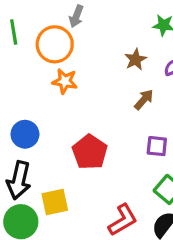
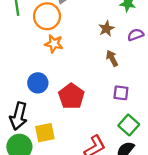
brown arrow: (144, 100) -> (112, 58), turned -70
blue circle: (25, 134) -> (38, 83), moved

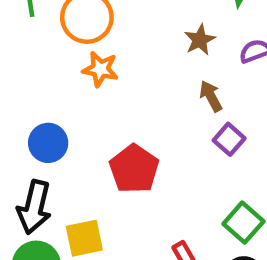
blue circle: (38, 83) -> (48, 143), moved
purple square: (121, 93) -> (229, 139), moved, turned 35

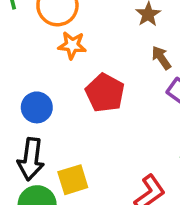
red pentagon: (134, 169) -> (105, 93), moved

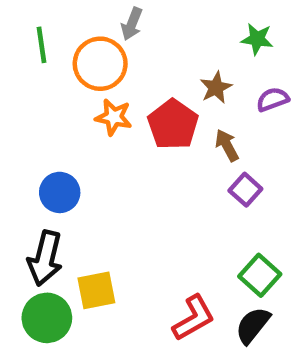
red pentagon: (105, 93) -> (173, 124), moved

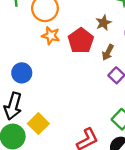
brown arrow: (227, 145) -> (108, 52), turned -126
yellow square: (96, 290) -> (38, 124), turned -36

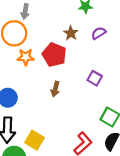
brown arrow: (108, 52) -> (55, 89), moved

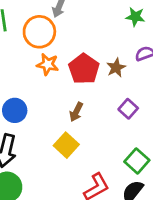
brown star: (71, 33) -> (116, 68), moved
yellow square: (35, 140) -> (66, 145), moved

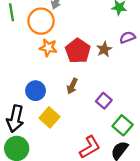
purple square: (128, 109) -> (104, 101), moved
blue circle: (15, 110) -> (36, 91), moved
yellow square: (66, 145) -> (50, 117), moved

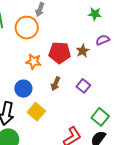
orange star: (48, 48) -> (34, 62), moved
red pentagon: (78, 51) -> (60, 53), turned -30
purple square: (104, 101) -> (83, 86), moved

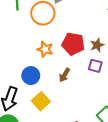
purple square: (83, 86) -> (95, 66), moved, turned -32

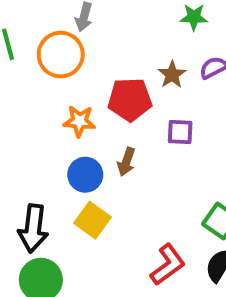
brown star: (97, 45) -> (172, 75), moved
blue circle: (31, 76) -> (85, 175), moved

